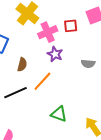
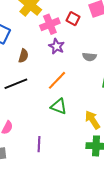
red square: (71, 26) -> (73, 19), turned 32
orange line: (42, 81) -> (57, 80), moved

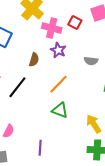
pink cross: (50, 24) -> (52, 28), turned 36
brown semicircle: (23, 56) -> (34, 60), moved
black line: (16, 84) -> (17, 87), turned -30

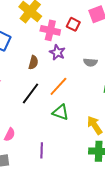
black line: (17, 87) -> (30, 93), moved

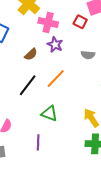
red square: (73, 24) -> (80, 22), moved
brown semicircle: (33, 62) -> (31, 54), turned 32
green triangle: (61, 112) -> (49, 114), moved

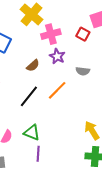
pink cross: (48, 22) -> (51, 34), turned -30
gray semicircle: (88, 55) -> (83, 71), moved
green triangle: (49, 114) -> (32, 133), moved

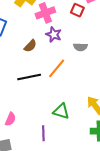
black line: (29, 96) -> (29, 77), turned 45
green triangle: (32, 133) -> (61, 111), moved

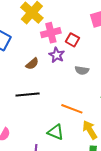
red square: (77, 10) -> (72, 40), moved
orange line: (57, 68) -> (72, 109), moved, turned 65

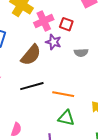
brown semicircle: (32, 64) -> (31, 55), size x1.6
orange line: (72, 109) -> (63, 94), moved

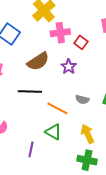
purple star: (53, 42) -> (69, 67), moved
gray semicircle: (81, 53) -> (82, 99), moved

